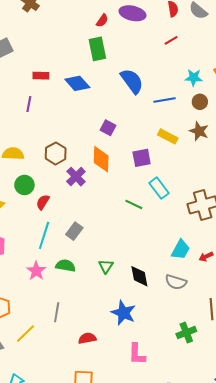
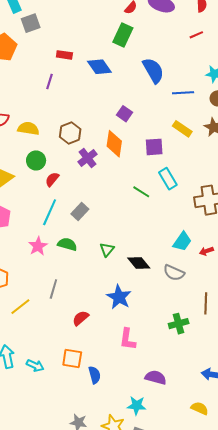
green rectangle: (97, 49) -> (123, 35), turned 30
black diamond: (139, 276) -> (139, 263), turned -35
red semicircle: (87, 338) -> (81, 318), turned -36

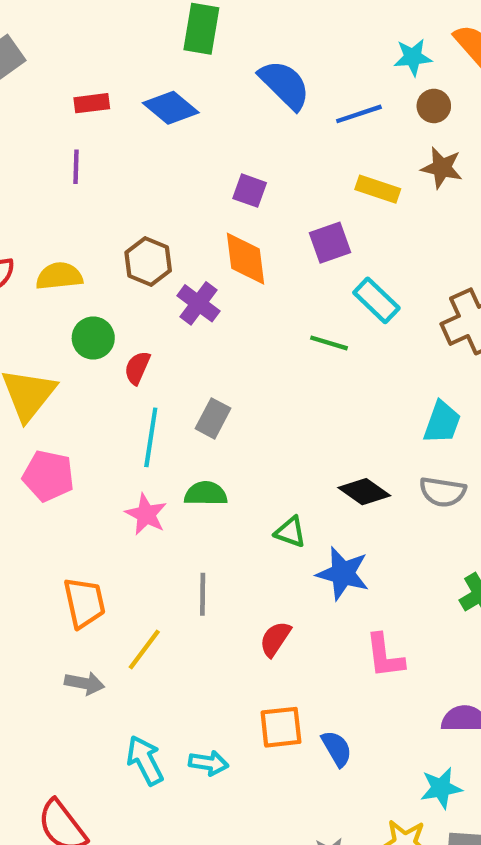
green triangle: (107, 250) -> (290, 532), moved, turned -35

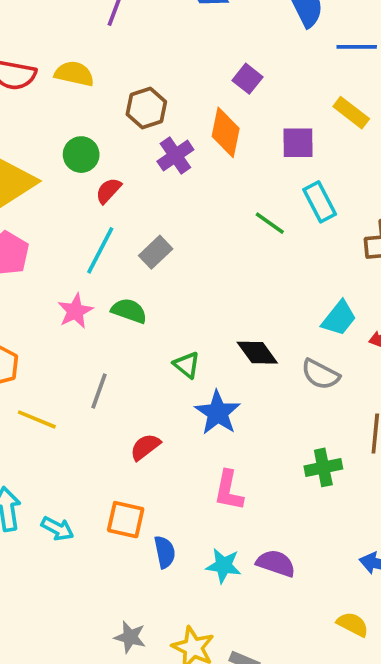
yellow semicircle: (59, 276) -> (74, 74), moved
yellow line: (144, 650) -> (37, 419), turned 57
cyan star: (441, 788) -> (224, 566), moved

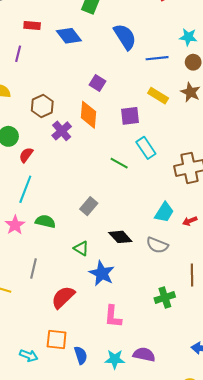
gray rectangle: (156, 252) -> (89, 206), moved
red semicircle: (145, 447) -> (63, 297), size x1.4
cyan arrow: (57, 529) -> (29, 356), moved

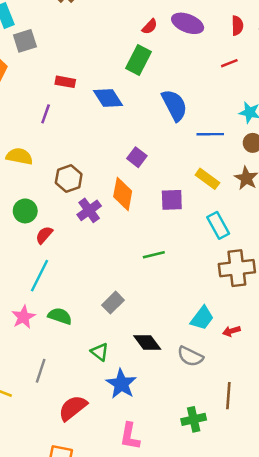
cyan rectangle: (146, 148) -> (218, 225), moved
green line: (119, 163) -> (154, 255), turned -48

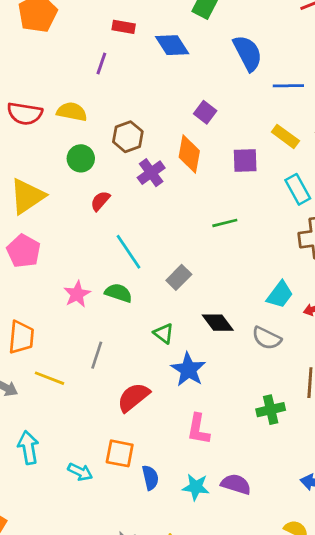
green circle: (25, 211) -> (81, 158), moved
cyan line: (40, 276) -> (129, 252), moved, turned -60

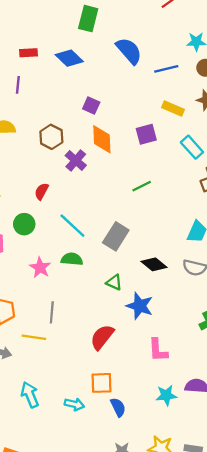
purple square: (205, 112) -> (91, 105), moved
green circle: (81, 158) -> (24, 224), moved
gray rectangle: (179, 277) -> (116, 236), size x1.4
gray line: (97, 355) -> (52, 312), moved
blue semicircle: (150, 478) -> (118, 407), moved

